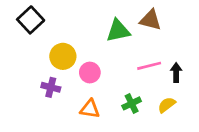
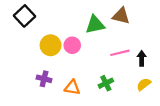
pink circle: (90, 73) -> (72, 45), moved
purple cross: (51, 87) -> (44, 79), moved
yellow semicircle: (167, 105) -> (144, 84), moved

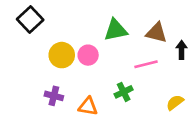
brown triangle: (121, 16) -> (157, 33), moved
black arrow: (142, 58) -> (182, 50), moved
green cross: (106, 83) -> (124, 92), moved

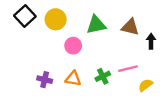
yellow circle: (62, 55) -> (56, 19), moved
pink line: (146, 64) -> (128, 69), moved
orange triangle: (88, 106) -> (73, 79), moved

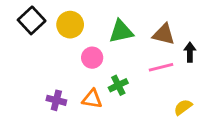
pink line: (128, 69) -> (161, 67), moved
green cross: (103, 76) -> (118, 85), moved

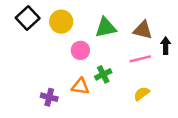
purple cross: (56, 100) -> (49, 97), moved
yellow semicircle: (183, 107) -> (142, 94), moved

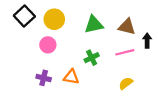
pink circle: (80, 50) -> (48, 45), moved
green cross: (103, 74) -> (92, 58), moved
purple cross: (49, 97) -> (44, 78), moved

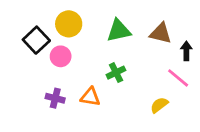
black square: (24, 16) -> (36, 40), moved
pink line: (125, 52) -> (178, 78), moved, turned 54

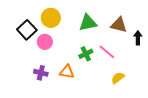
pink line: (178, 78) -> (107, 52), moved

